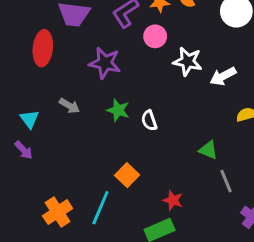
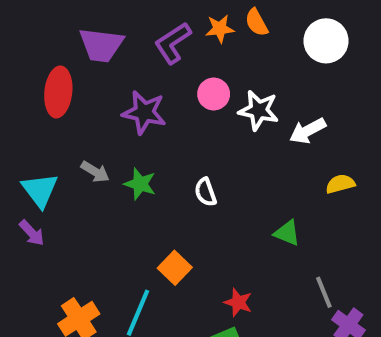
pink circle: (155, 36) -> (214, 94), moved
green star: (118, 110) -> (140, 184), moved
cyan triangle: (30, 119) -> (40, 190), size x1.4
gray line: (226, 181) -> (324, 292), moved

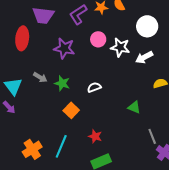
white circle: (326, 41) -> (147, 26), moved
white semicircle: (205, 192) -> (94, 87), turned 88
orange square: (175, 268) -> (71, 110), moved
red star: (238, 302) -> (95, 136), moved

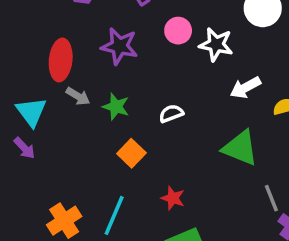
red ellipse: (22, 38) -> (61, 60), moved
white arrow: (144, 57) -> (245, 88), moved
green triangle: (134, 107) -> (240, 148), size x1.6

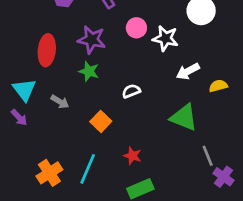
gray arrow: (78, 96) -> (60, 102), moved
green star: (116, 107) -> (89, 71), moved

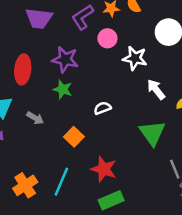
pink circle: (136, 28) -> (107, 38), moved
white arrow: (188, 71) -> (156, 89), turned 80
green triangle: (184, 117) -> (152, 133), turned 32
red star: (132, 156) -> (104, 169), size x1.5

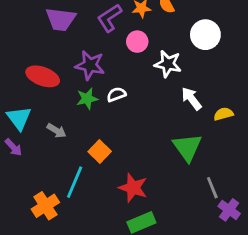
red ellipse: (23, 69) -> (43, 76), turned -76
green star: (63, 89) -> (87, 99), turned -30
white semicircle: (102, 108) -> (116, 94), moved
cyan line: (61, 182) -> (75, 182), moved

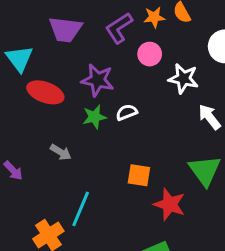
cyan triangle: (19, 118) -> (19, 59), moved
orange square: (100, 152) -> (139, 175), moved, turned -35
red star: (133, 188) -> (170, 204), moved

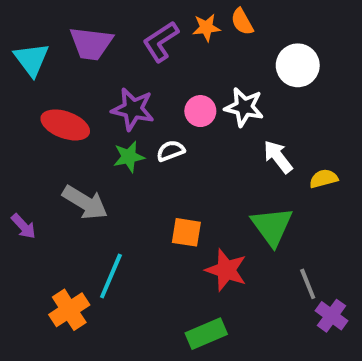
pink circle: (150, 54) -> (200, 111), moved
cyan triangle: (19, 59) -> (31, 59), moved
gray arrow: (61, 152) -> (85, 202), size x1.6

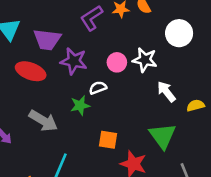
purple trapezoid: (91, 43) -> (47, 40), moved
green star: (129, 157) -> (80, 105), moved

